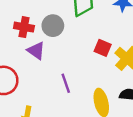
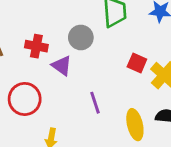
red cross: (24, 27) -> (36, 46), moved

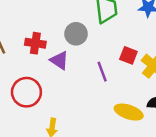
purple line: (95, 103) -> (102, 72), moved
yellow ellipse: (135, 125) -> (129, 112), turned -56

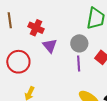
gray circle: (76, 34) -> (79, 43), moved

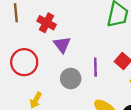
gray circle: (79, 43) -> (71, 79), moved

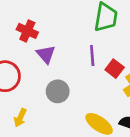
purple line: (95, 67) -> (92, 55), moved

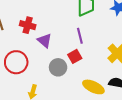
red square: (115, 69) -> (75, 56), moved, turned 32

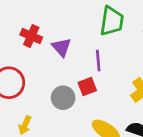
purple triangle: (45, 41) -> (61, 47), moved

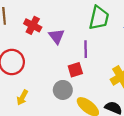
gray circle: (63, 98) -> (63, 90), moved

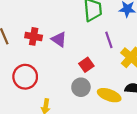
purple line: (86, 49) -> (109, 40), moved

